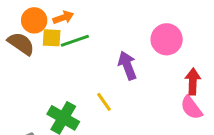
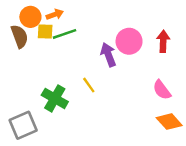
pink circle: (167, 39) -> (129, 41), moved
brown semicircle: (21, 44) -> (19, 36), turned 35
red arrow: (193, 82) -> (163, 41), moved

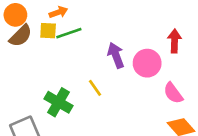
orange circle: (30, 17) -> (15, 15), moved
brown semicircle: (19, 36) -> (21, 36), turned 65
pink circle: (129, 41) -> (147, 63), moved

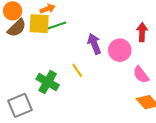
yellow square: (48, 31) -> (39, 24), size x1.5

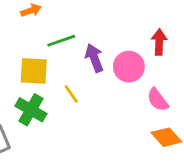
yellow square: (39, 24) -> (34, 71), moved
green line: (56, 26) -> (61, 41), moved

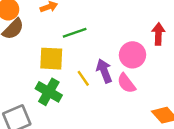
purple arrow: (94, 58) -> (104, 71), moved
pink semicircle: (158, 100) -> (126, 83), moved

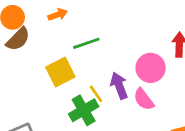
yellow square: (51, 59) -> (60, 72), turned -30
green cross: (49, 92) -> (84, 110), moved, turned 30

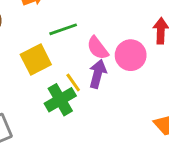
purple arrow: (119, 86) -> (98, 74), turned 36
pink semicircle: (144, 99) -> (98, 48), moved

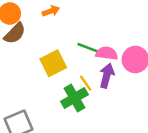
green line: (63, 29) -> (89, 48), moved, turned 40
pink semicircle: (98, 48) -> (107, 53), turned 135

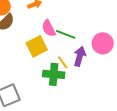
pink semicircle: (107, 53) -> (49, 28), moved, turned -126
green cross: (74, 98) -> (54, 74), turned 35

